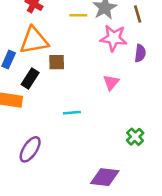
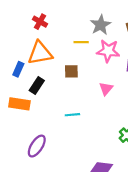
yellow line: (78, 15) -> (81, 42), moved
brown square: (57, 62) -> (71, 71), moved

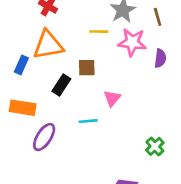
black rectangle: (37, 85) -> (61, 85), moved
pink triangle: (106, 89) -> (112, 98), moved
purple ellipse: (37, 146) -> (44, 137), moved

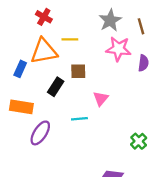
yellow line: (99, 32) -> (70, 39), moved

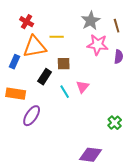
red cross: (44, 17) -> (27, 22), moved
cyan line: (79, 119) -> (65, 92), moved, turned 64

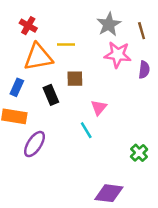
blue rectangle: (15, 62) -> (17, 87), moved
black rectangle: (45, 77) -> (51, 95), turned -56
cyan line: (65, 92) -> (86, 130), moved

